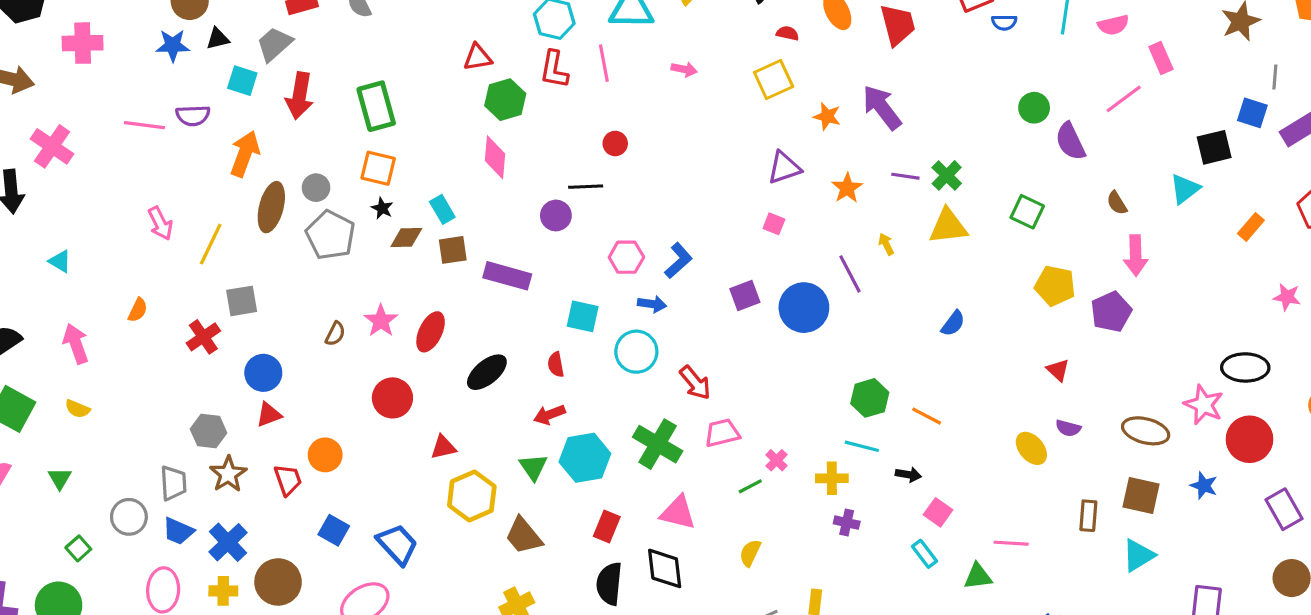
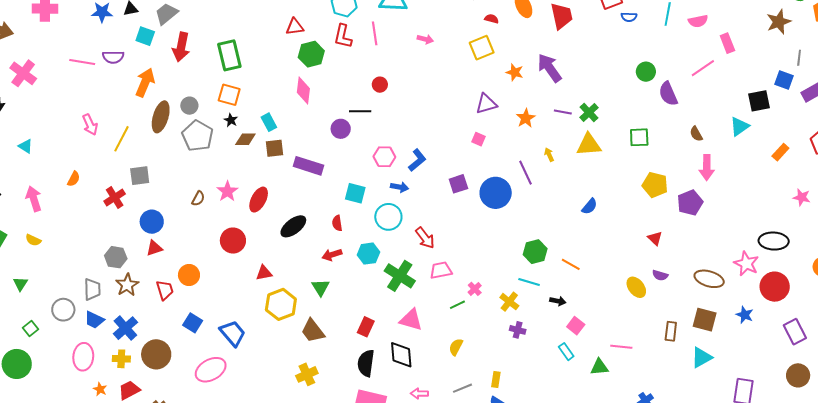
green square: (1027, 212) -> (639, 137), turned -30
cyan hexagon: (585, 458) -> (368, 254), moved, size x0.7
yellow cross: (832, 478) -> (509, 302), turned 36

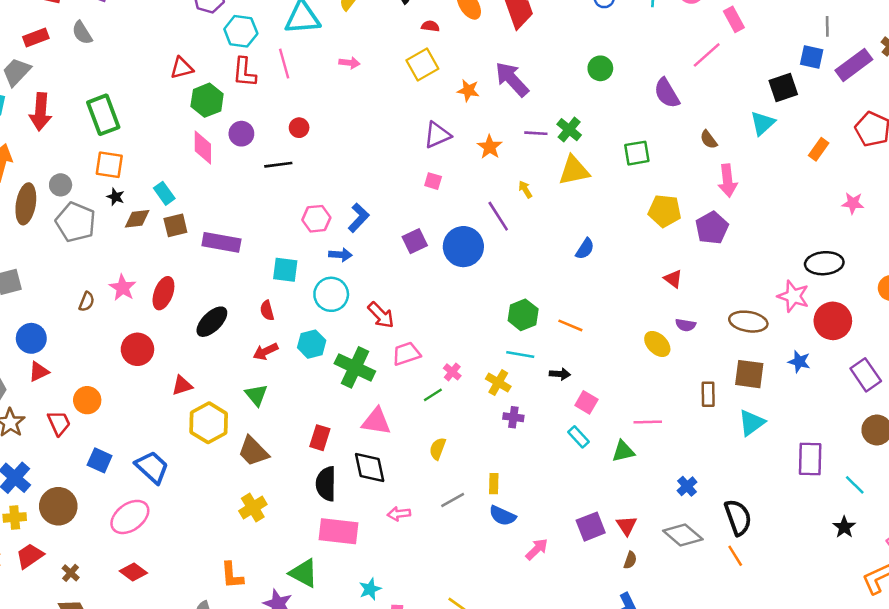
green circle: (646, 72) -> (600, 68), moved
purple circle: (341, 129) -> (241, 134), moved

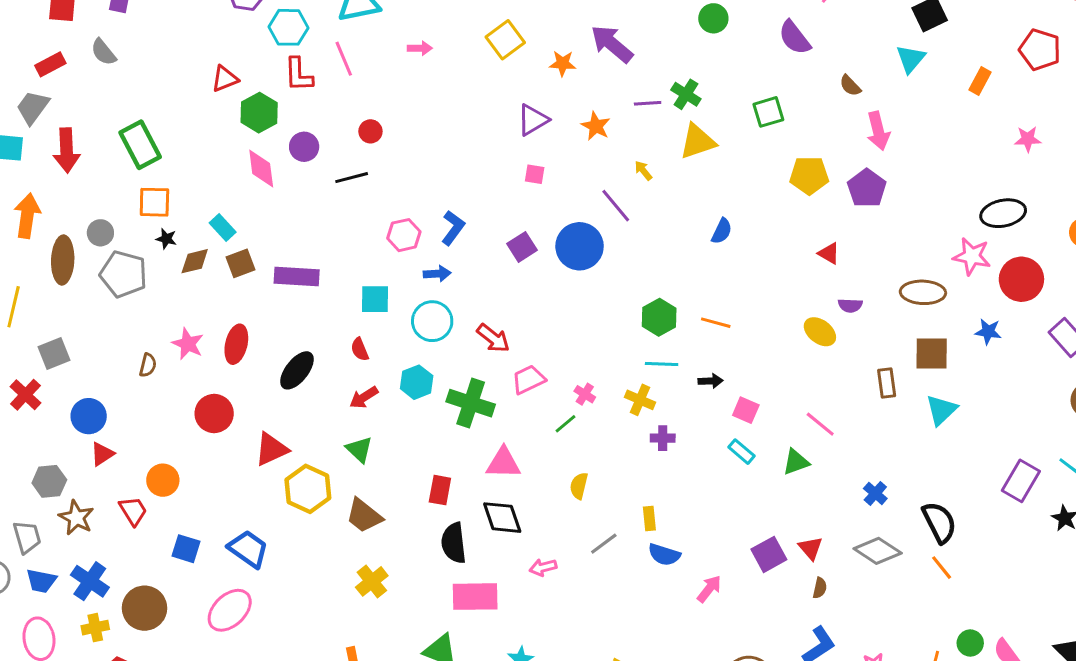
red triangle: (182, 385) -> (271, 449), size x1.4
pink line: (648, 422) -> (820, 424), turned 48
purple rectangle: (810, 459) -> (1021, 481), moved, turned 36

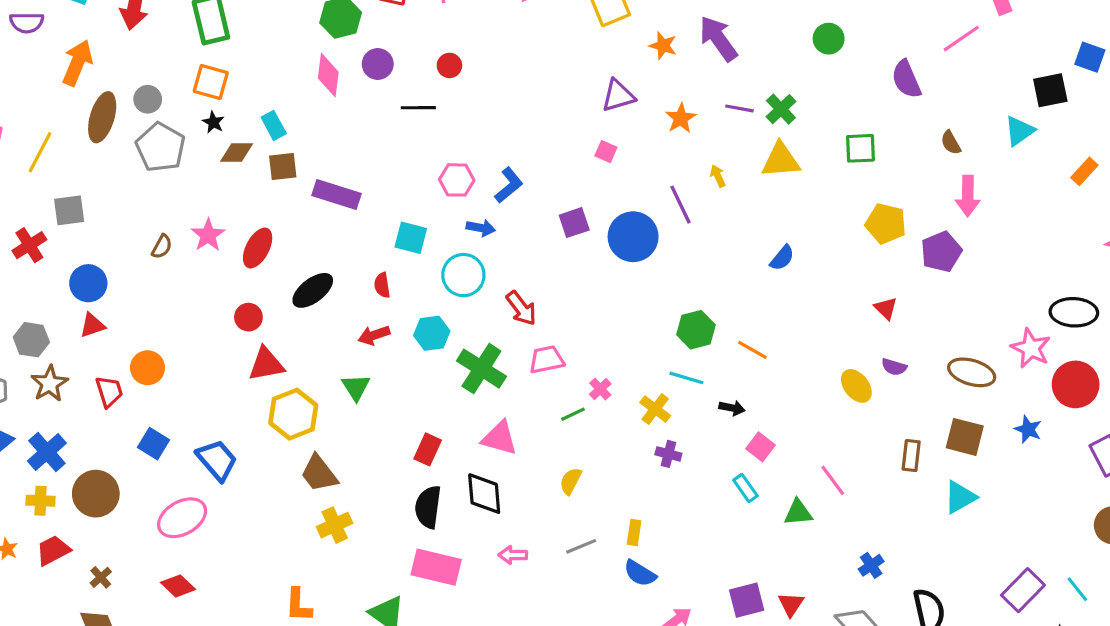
red circle: (214, 413) -> (248, 317), moved, size x0.7
brown trapezoid: (364, 516) -> (319, 473), moved

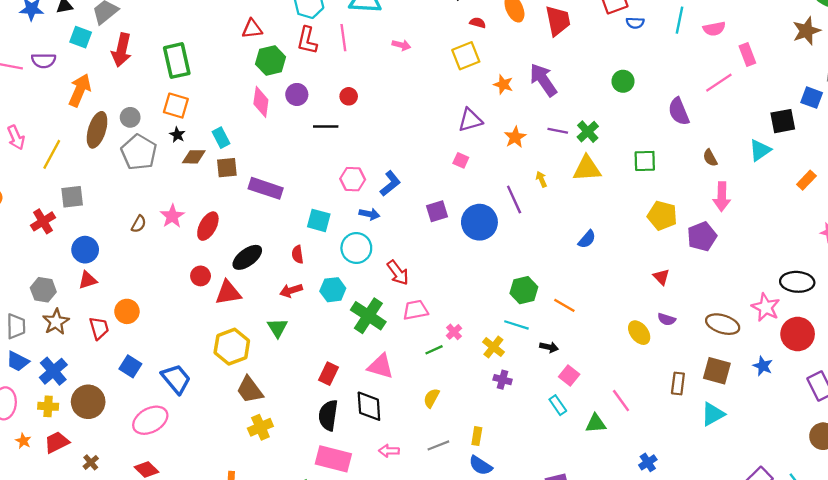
red triangle: (266, 364) -> (228, 293), moved

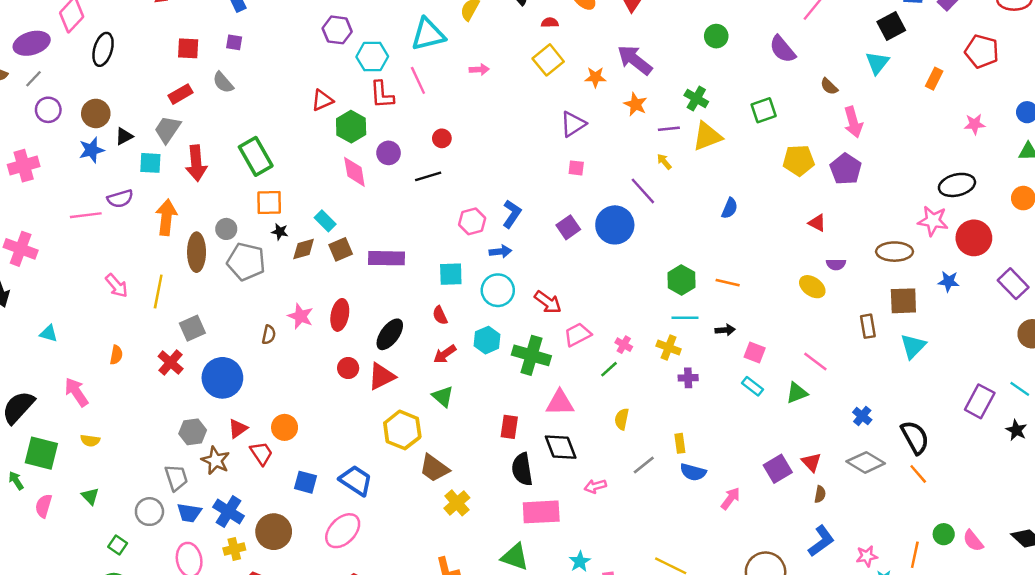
purple line: (558, 131) -> (669, 129), moved
orange star: (515, 137) -> (635, 104), moved
blue circle: (85, 250) -> (222, 378), size x1.4
red triangle: (88, 280) -> (238, 429), moved

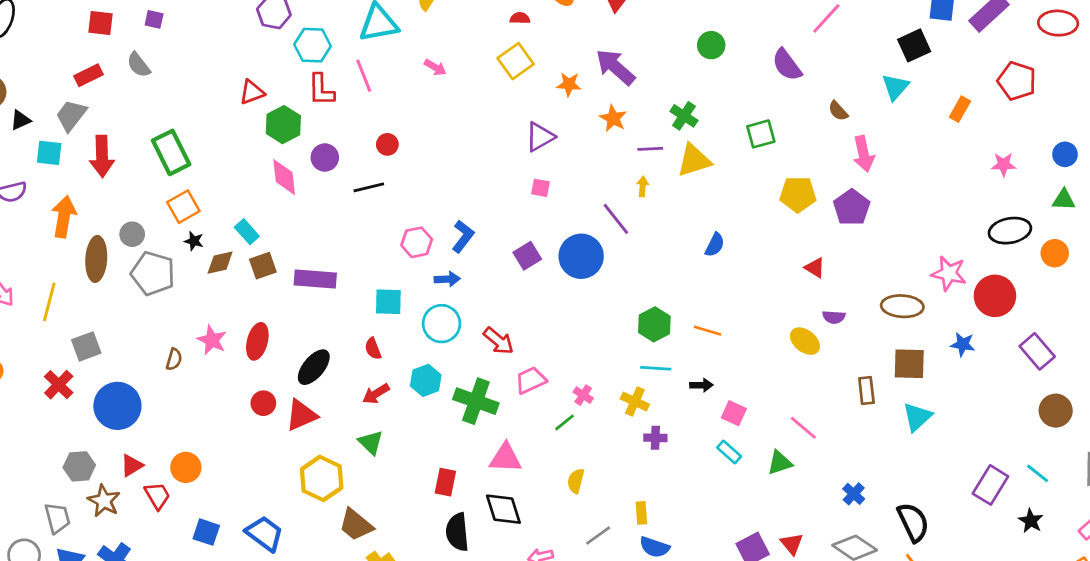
pink arrow: (479, 69) -> (435, 67), turned 30
yellow arrow: (664, 162) -> (643, 187), turned 42
black ellipse: (957, 185) -> (1010, 231), moved
orange square: (269, 202) -> (183, 207), turned -32

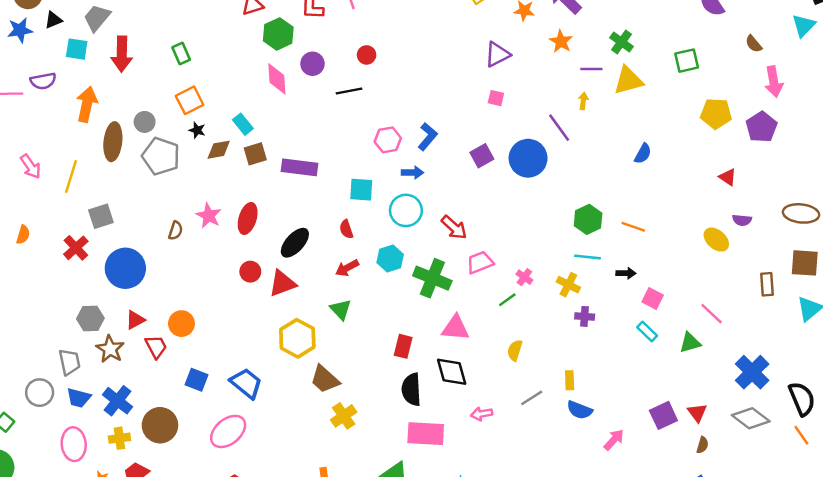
green rectangle: (171, 152) -> (181, 53), size x0.6
blue cross: (854, 494) -> (752, 372), size x1.8

